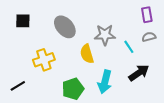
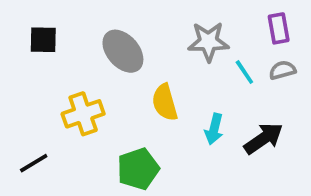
gray star: (105, 35) -> (208, 42), moved
cyan line: (129, 47) -> (244, 72), moved
cyan arrow: (105, 82) -> (214, 129), moved, size x0.7

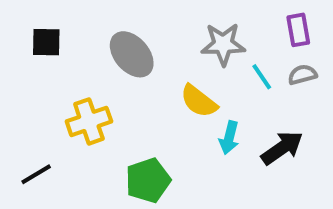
yellow semicircle: (165, 102) -> (199, 101), moved, turned -36

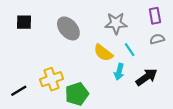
cyan line: (262, 77) -> (130, 50), moved
yellow cross: (89, 121) -> (52, 79), moved

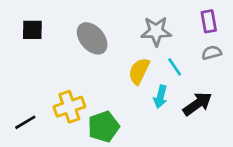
yellow semicircle: (103, 53) -> (139, 71), turned 78

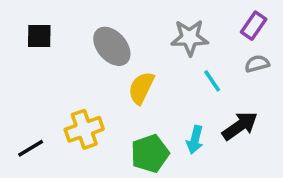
purple rectangle: (209, 21) -> (254, 26), turned 45
yellow semicircle: (139, 71) -> (141, 88), moved
cyan arrow: (160, 97) -> (195, 140), moved
green pentagon: (103, 127) -> (150, 154), moved

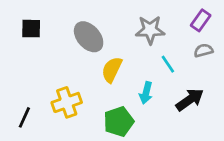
cyan arrow: (195, 140) -> (146, 93), moved
black line: (31, 148) -> (24, 117), turned -35

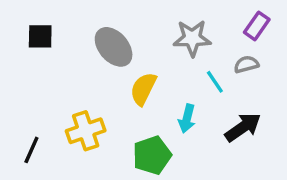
gray semicircle: (203, 50) -> (246, 64), moved

